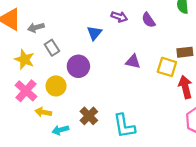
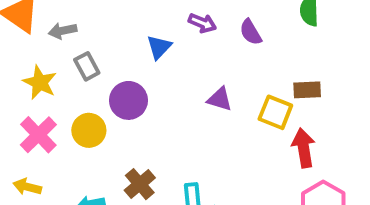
yellow arrow: (43, 112) -> (27, 187), moved

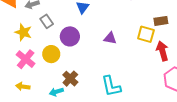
purple triangle: (220, 99) -> (110, 38), moved
brown cross: (140, 184) -> (70, 79), moved

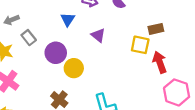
purple triangle: (110, 38) -> (98, 35), moved, turned 32
yellow circle: (51, 54) -> (74, 68), moved

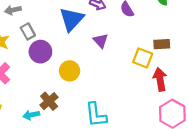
blue triangle: (68, 19) -> (72, 19), size x1.6
purple circle: (56, 53) -> (40, 52), moved

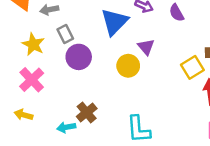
yellow square: (143, 58) -> (192, 67), turned 36
yellow circle: (70, 71) -> (128, 66), moved

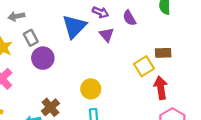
purple triangle: (146, 47) -> (107, 35), moved
yellow circle: (128, 66) -> (91, 89), moved

